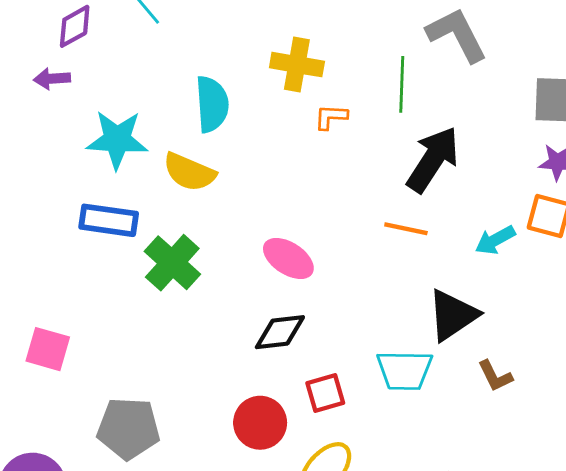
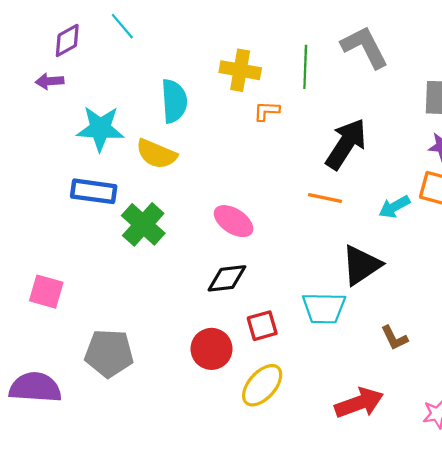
green line: (402, 84) -> (305, 67), moved
brown L-shape: (495, 376) -> (394, 338), moved

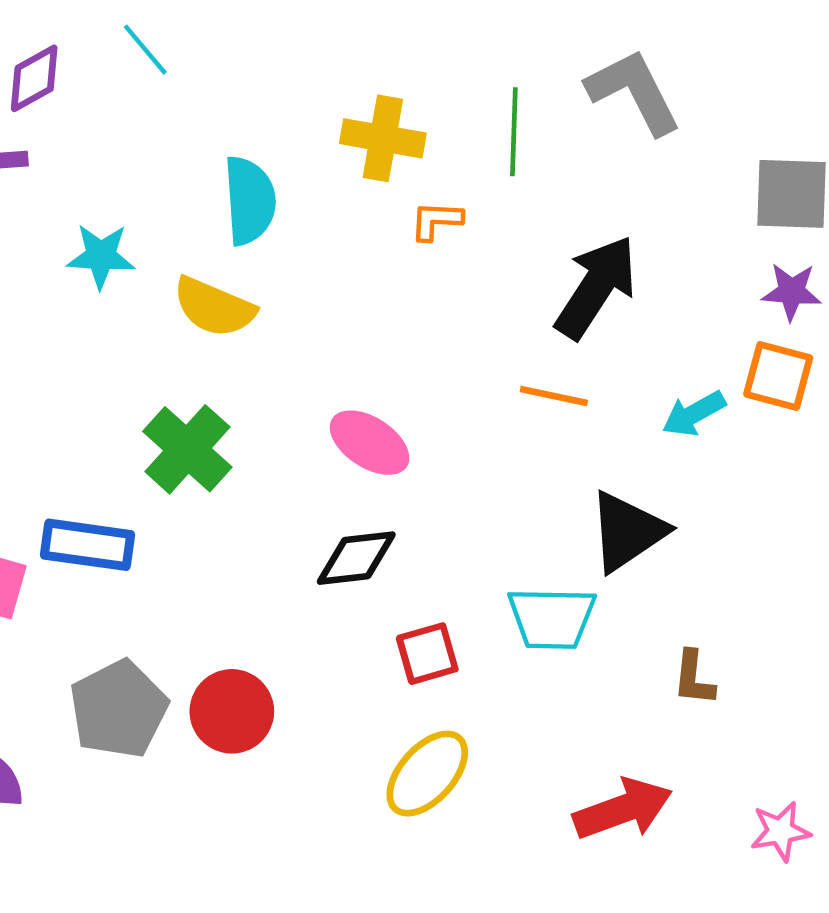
cyan star: (100, 129) -> (101, 256), size x0.7
blue rectangle: (94, 191) -> (87, 545), moved
brown L-shape: (394, 338) -> (694, 678), turned 32
red circle: (212, 349) -> (232, 711), moved
gray pentagon: (109, 353) -> (119, 709), turned -30

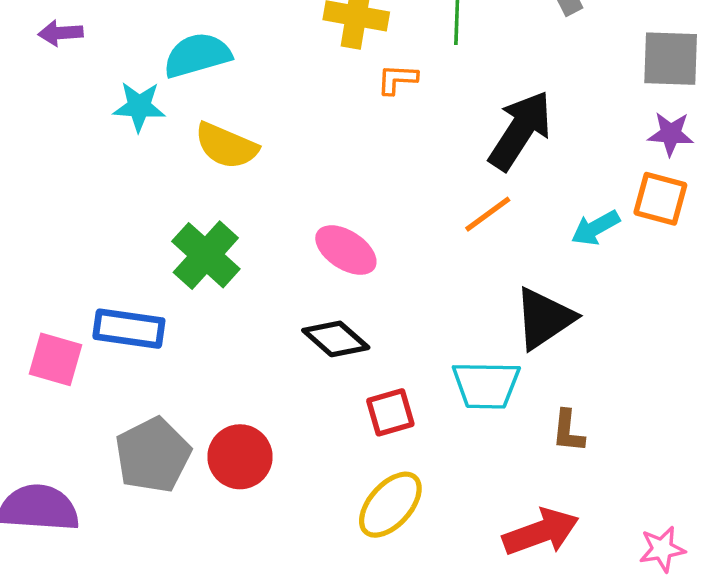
cyan semicircle: (250, 201) -> (197, 55), moved, turned -102
orange line: (554, 396) -> (488, 214), turned -48
black diamond: (356, 558) -> (336, 339), turned 48
brown L-shape: (694, 678) -> (568, 431), moved

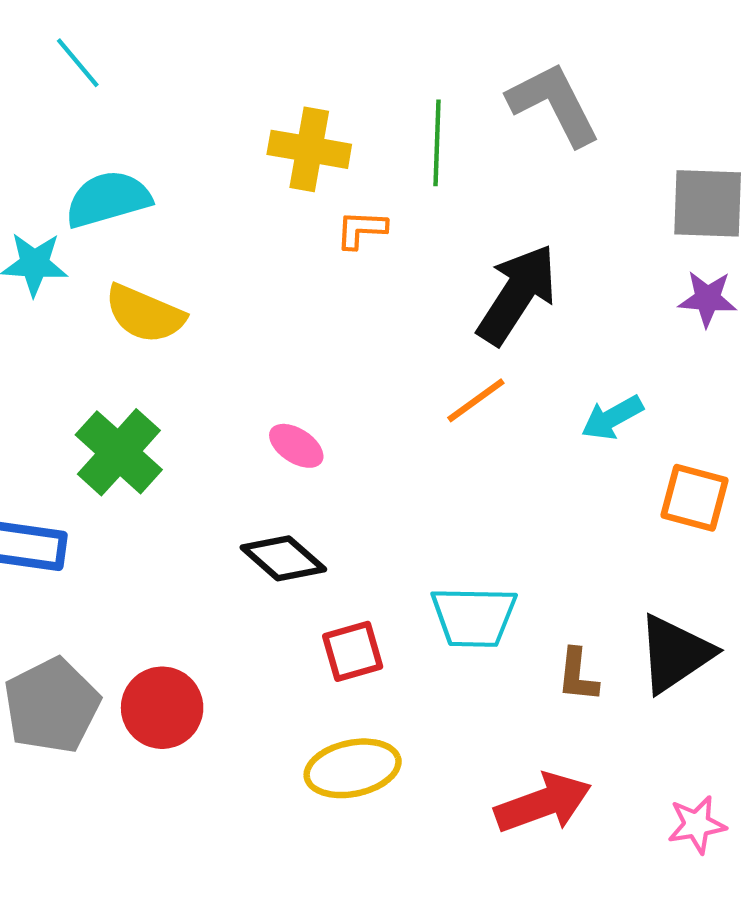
orange square: (660, 199) -> (695, 498), moved
pink ellipse: (346, 250) -> (296, 446), size x0.7
black triangle: (544, 318) -> (675, 654), moved
yellow ellipse: (390, 505) -> (353, 768), turned 36

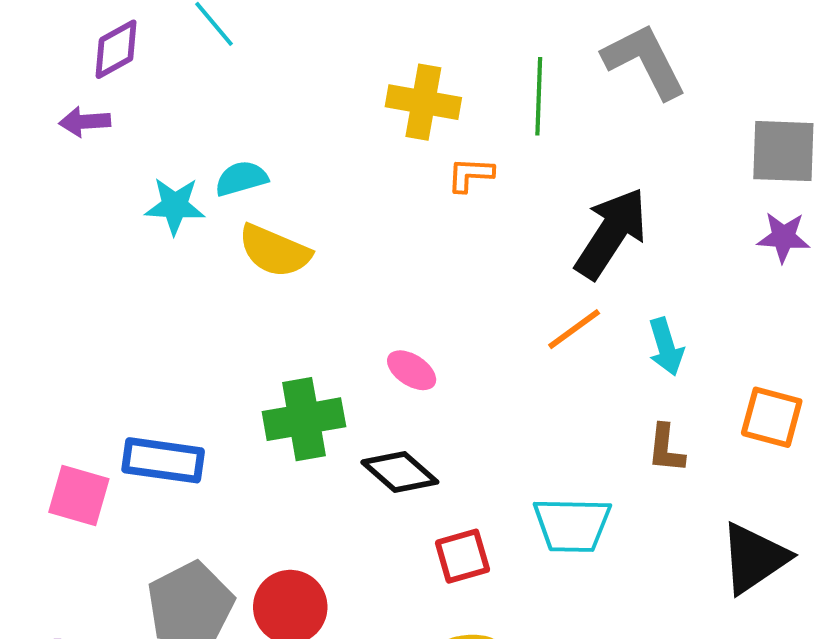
cyan semicircle: (108, 199) -> (241, 178), moved, size x0.7
cyan arrow: (612, 418) -> (666, 347), moved, turned -78
green cross: (119, 452) -> (304, 419), moved, turned 38
brown L-shape: (578, 675) -> (666, 449), moved

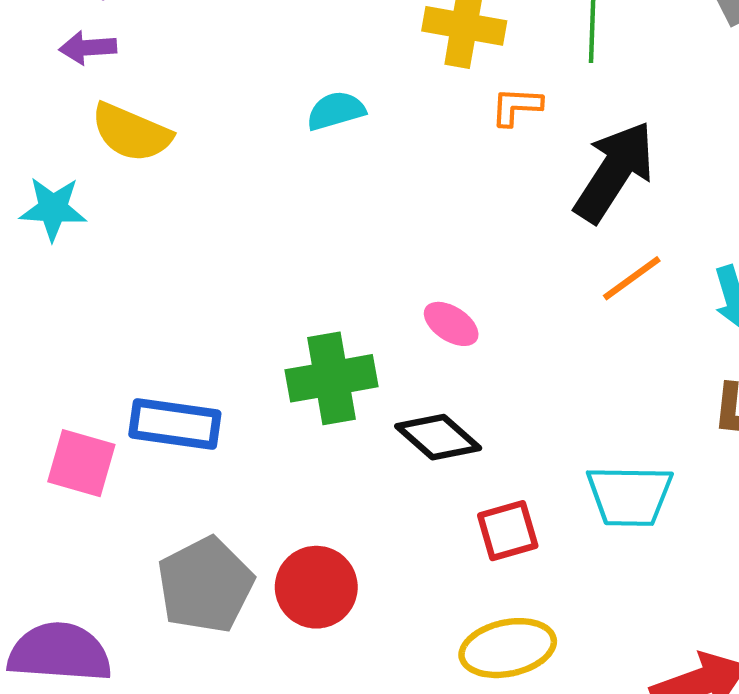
cyan semicircle: (241, 178) -> (336, 111), moved
cyan star: (175, 206) -> (53, 209), moved
black arrow: (611, 233) -> (614, 172), moved
yellow semicircle: (275, 251) -> (131, 133), moved

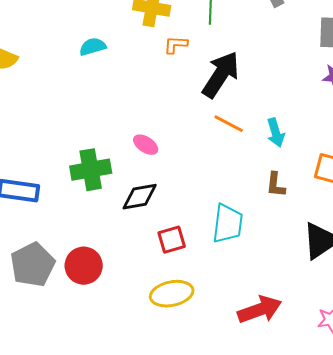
orange line: (632, 278) -> (229, 124), turned 64
black diamond: (438, 437) -> (140, 197), turned -51
cyan trapezoid: (630, 496) -> (228, 224), turned -84

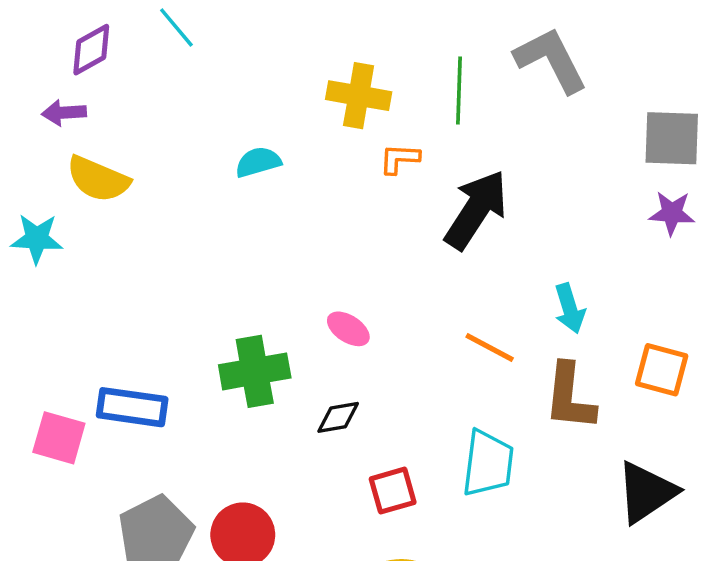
orange line: (229, 124) -> (490, 348), moved
brown L-shape: (276, 185) -> (570, 397), size x1.6
black diamond: (140, 197) -> (338, 417), size x0.7

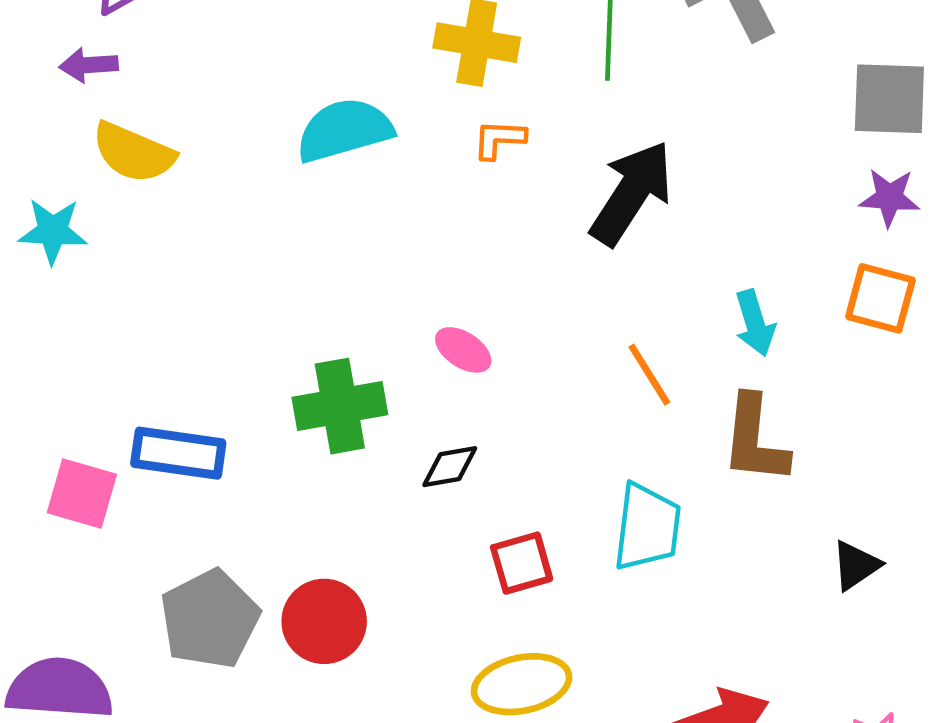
orange L-shape: (399, 159) -> (499, 139), moved
cyan semicircle: (258, 162) -> (344, 130), size x1.6
orange line: (490, 348) -> (649, 375), turned 30
orange square: (662, 370) -> (880, 298), moved
black triangle: (646, 492) -> (856, 565), size x0.6

